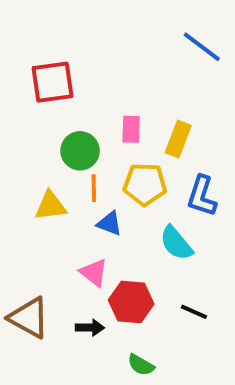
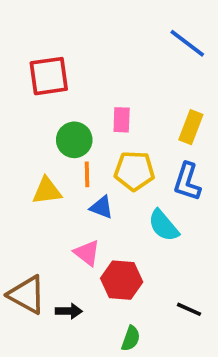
yellow rectangle: (178, 139) -> (191, 127), moved
black line: (194, 312) -> (189, 309), moved
black arrow: (90, 328) -> (69, 311), moved
green semicircle: (141, 365) -> (131, 338), turned -100

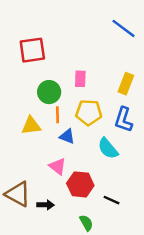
black line: (189, 309) -> (112, 200), moved
green semicircle: (131, 338) -> (86, 223), turned -49

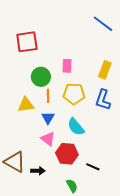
blue triangle: (67, 136) -> (48, 118), moved, turned 40
cyan semicircle: (108, 148) -> (76, 127), moved

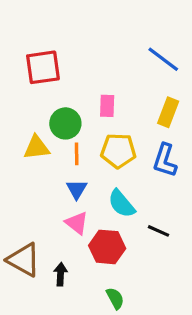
blue line: (103, 24) -> (163, 59), moved
yellow triangle: (26, 105) -> (37, 148), moved
black line: (93, 167) -> (158, 231), moved
black arrow: (38, 171) -> (61, 274), turned -88

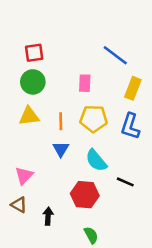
blue line: (163, 59) -> (115, 55), moved
red square: (43, 67) -> (34, 53), size x0.7
green circle: (65, 123) -> (33, 82), moved
pink triangle: (77, 223) -> (24, 176), moved, turned 36
brown triangle: (24, 260) -> (19, 205), size x0.6

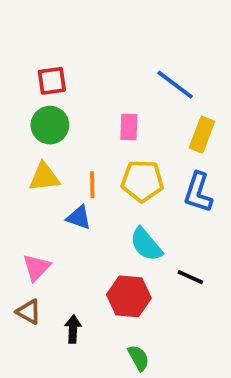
blue triangle: (61, 149) -> (79, 217), moved, turned -42

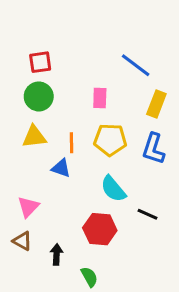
green semicircle: (138, 358) -> (89, 277), moved

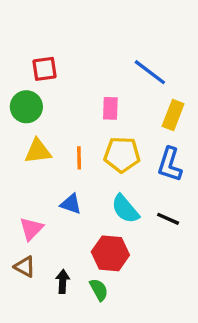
green circle: (39, 96) -> (26, 107), moved
blue triangle: (61, 168) -> (71, 204), moved
black line: (148, 214) -> (168, 219), moved
green semicircle: (89, 277) -> (99, 290), moved

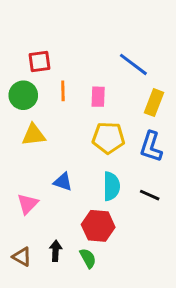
orange line: (79, 158) -> (63, 91), moved
cyan semicircle: (125, 209) -> (111, 186), turned -140
brown triangle: (25, 267) -> (22, 257), moved

